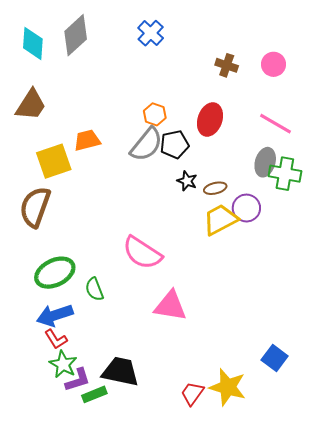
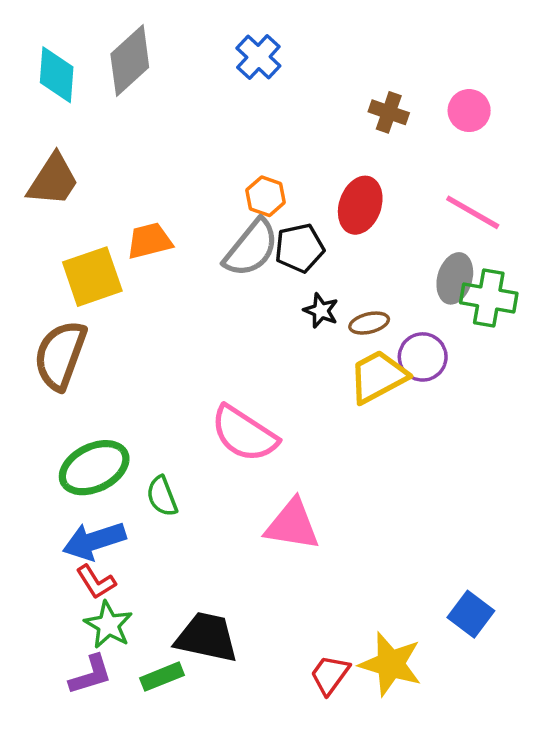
purple L-shape: (78, 380) -> (91, 675), moved

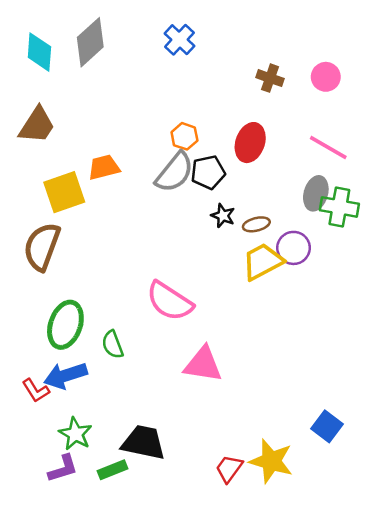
green ellipse: (94, 468) -> (65, 325), turned -45
red L-shape: (96, 582) -> (36, 390), moved

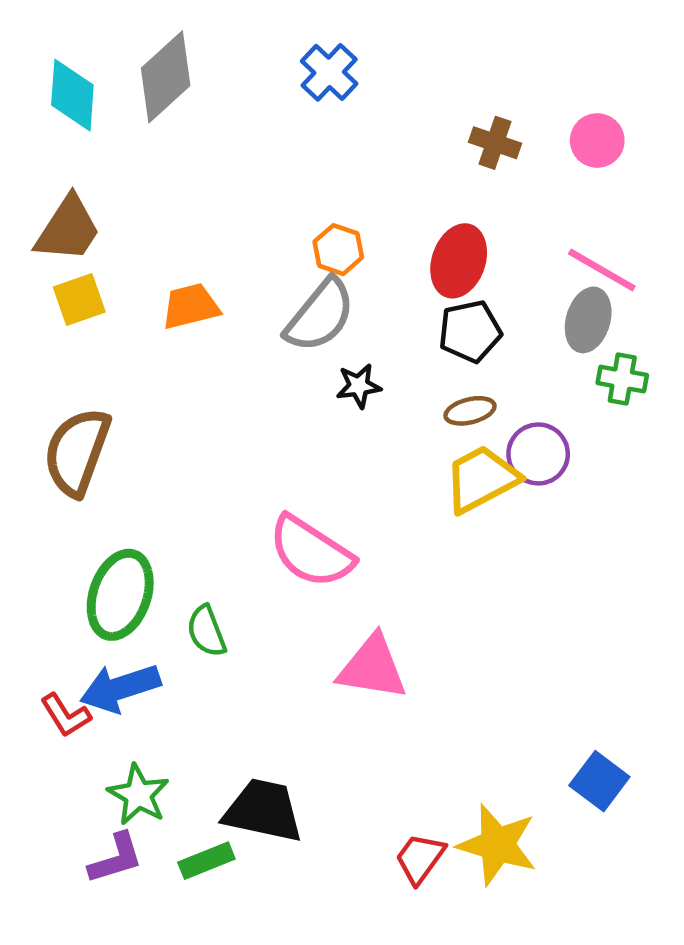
black pentagon: (208, 172) -> (470, 331), moved
yellow square: (64, 192) -> (79, 300), moved, size x0.7
gray ellipse: (316, 193) -> (588, 320), moved
green cross: (339, 207) -> (622, 379), size x0.7
black star: (223, 216) -> (359, 386), moved, turned -30

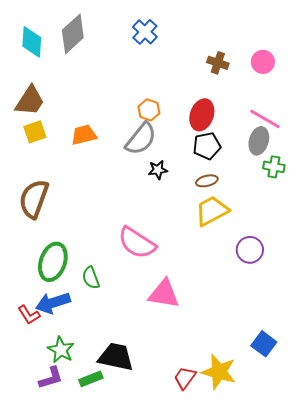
purple circle: (538, 454) -> (250, 250), moved

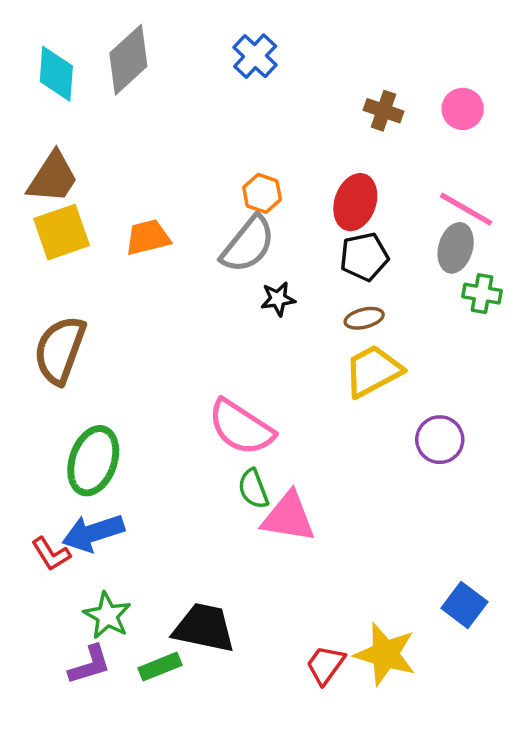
yellow square: (35, 132) -> (62, 232), size x1.4
green semicircle: (91, 278) -> (253, 489), moved

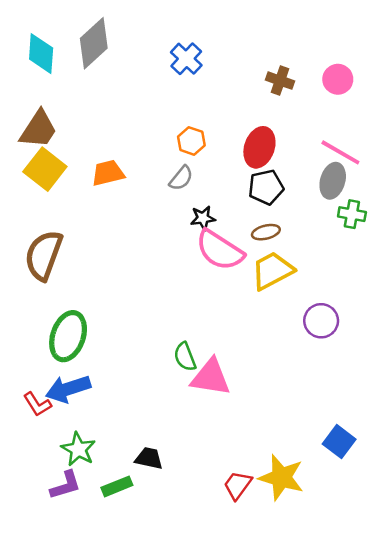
blue cross: (255, 56) -> (186, 59), moved
yellow square: (62, 232) -> (45, 169), turned -33
gray semicircle: (248, 244) -> (181, 178), size x0.6
pink semicircle: (241, 427) -> (220, 250), moved
black trapezoid: (204, 628) -> (149, 458), size x0.6

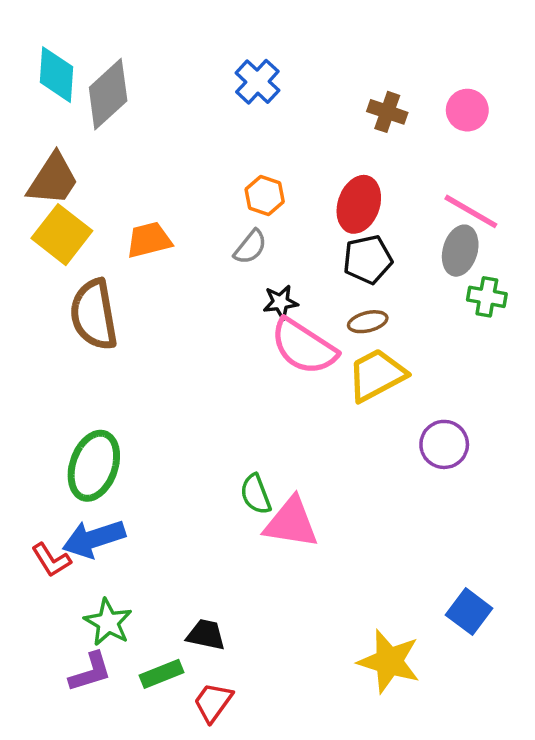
gray diamond: (94, 43) -> (108, 94), moved
brown semicircle: (44, 255) -> (94, 315), moved, turned -30
red trapezoid: (238, 485) -> (213, 702), moved

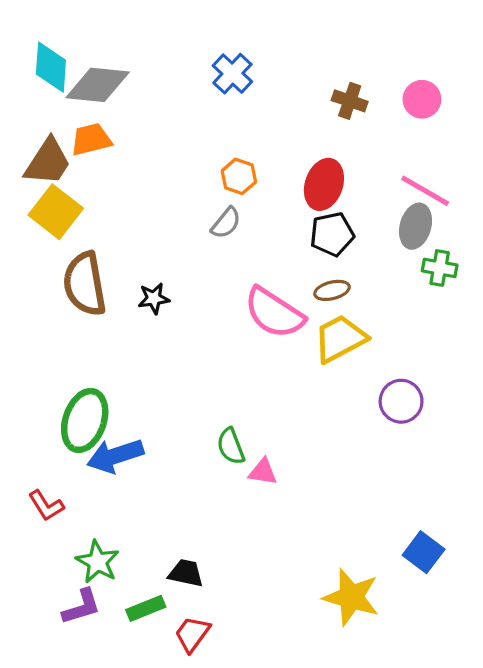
gray diamond: (108, 94) -> (98, 85), turned 48
orange trapezoid: (149, 240) -> (91, 139), moved
black star: (281, 302) -> (154, 298), moved
pink triangle: (291, 523) -> (263, 472), size x0.6
blue arrow: (94, 539) -> (115, 456), moved

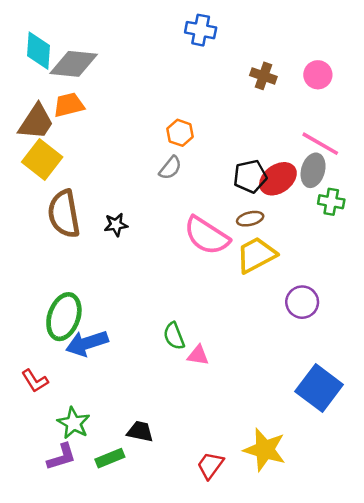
blue cross: (232, 74) -> (201, 30), moved, turned -32
red ellipse: (324, 184) -> (278, 179), moved, turned 36
blue square: (424, 552) -> (319, 388), moved, size x1.5
red trapezoid: (192, 634) -> (210, 465), moved

